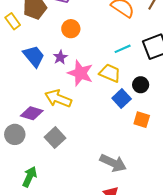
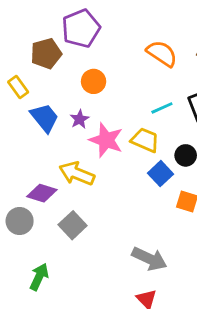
yellow rectangle: (13, 21) -> (18, 87), moved

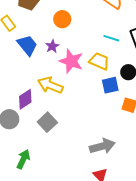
cyan line: (162, 108) -> (111, 38), turned 42
blue square: (161, 174) -> (110, 85), turned 30
purple diamond: (42, 193) -> (25, 99), turned -50
gray arrow: (149, 259) -> (102, 146), turned -40

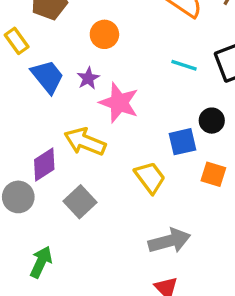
yellow trapezoid: (99, 61) -> (150, 177), moved, turned 30

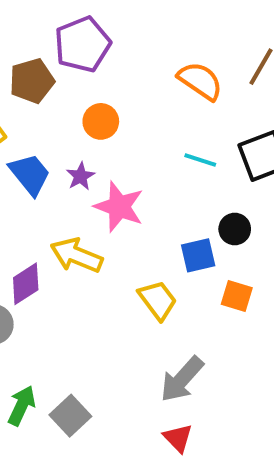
gray square: (80, 202) -> (70, 416), moved
gray arrow: (169, 241) -> (182, 379), turned 147

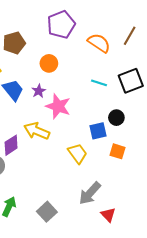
purple pentagon: (83, 44) -> (61, 25), moved
gray square: (70, 416) -> (47, 212), moved
red triangle: (178, 438) -> (108, 215), moved

